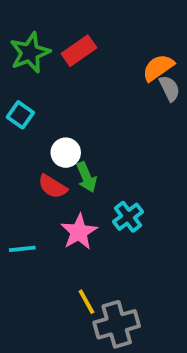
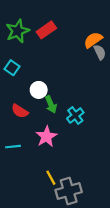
red semicircle: (53, 187) -> (20, 111), moved
cyan cross: (128, 217) -> (75, 115), moved

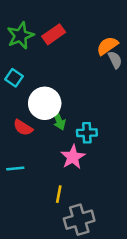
white circle: (39, 90) -> (45, 103), size x1.6
cyan cross: (75, 115) -> (87, 133), turned 35
pink star: (46, 137) -> (73, 157), moved
yellow line: (51, 178) -> (59, 194), moved, turned 40

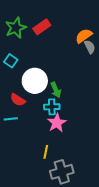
green arrow: (59, 120) -> (56, 90), moved
cyan cross: (87, 133) -> (52, 107), moved
cyan line: (15, 169) -> (11, 119), moved

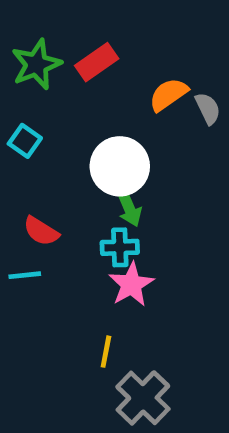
orange semicircle: (84, 36) -> (168, 95), moved
white circle: (35, 81) -> (120, 166), moved
gray cross: (62, 172) -> (143, 398), turned -30

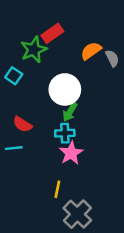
green star: (36, 64) -> (34, 50), moved
green arrow: (129, 208) -> (70, 112), turned 54

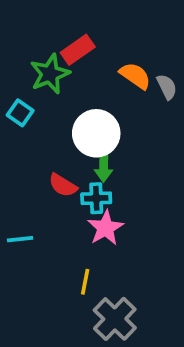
orange semicircle: (91, 51) -> (135, 76), turned 70
green arrow: (70, 112) -> (104, 167), turned -30
red semicircle: (22, 124) -> (63, 185), moved
cyan line: (14, 148) -> (20, 239), moved

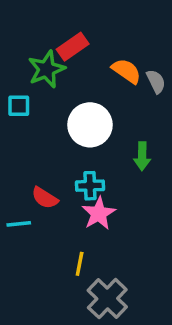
cyan square: (20, 113) -> (19, 106), turned -35
green arrow: (104, 167) -> (142, 156), moved
red semicircle: (63, 185) -> (45, 198), moved

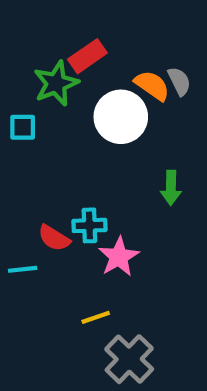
gray semicircle: (156, 81) -> (179, 81), moved
white circle: (90, 125) -> (121, 117), moved
cyan cross: (90, 186) -> (89, 225), moved
yellow line: (80, 264) -> (96, 317), turned 60

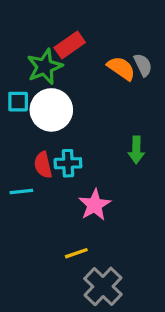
white circle: (121, 117) -> (51, 110), moved
cyan cross: (89, 225) -> (68, 163), moved
red semicircle: (54, 238) -> (43, 165), moved, turned 45
cyan line: (23, 269) -> (21, 192), moved

